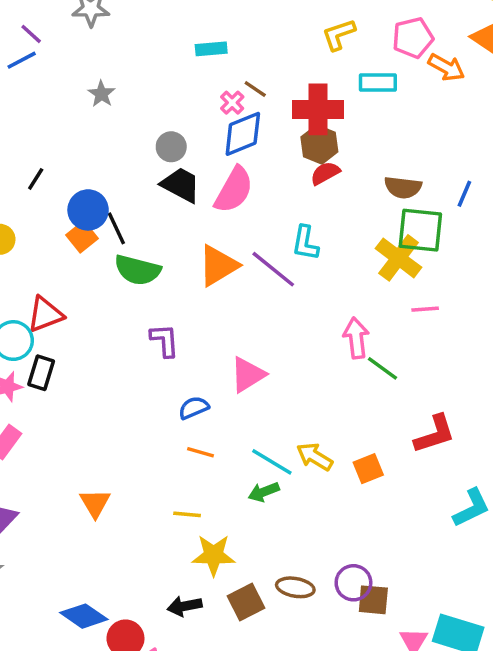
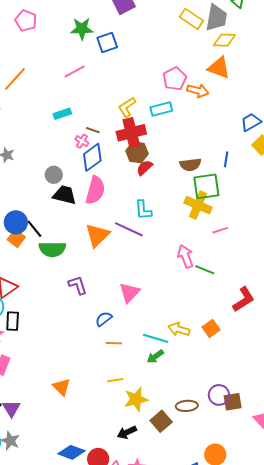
yellow L-shape: (339, 35) -> (127, 107), moved

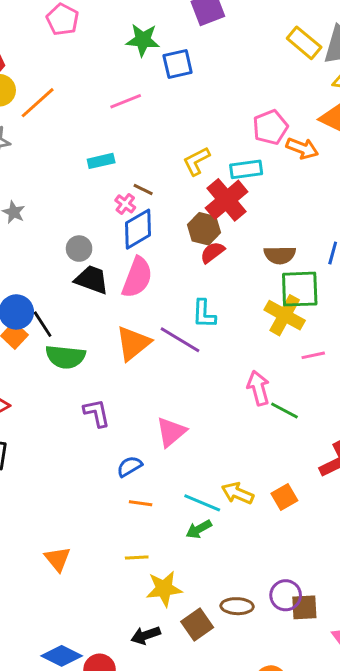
red cross: (131, 133) -> (227, 200), moved, turned -32

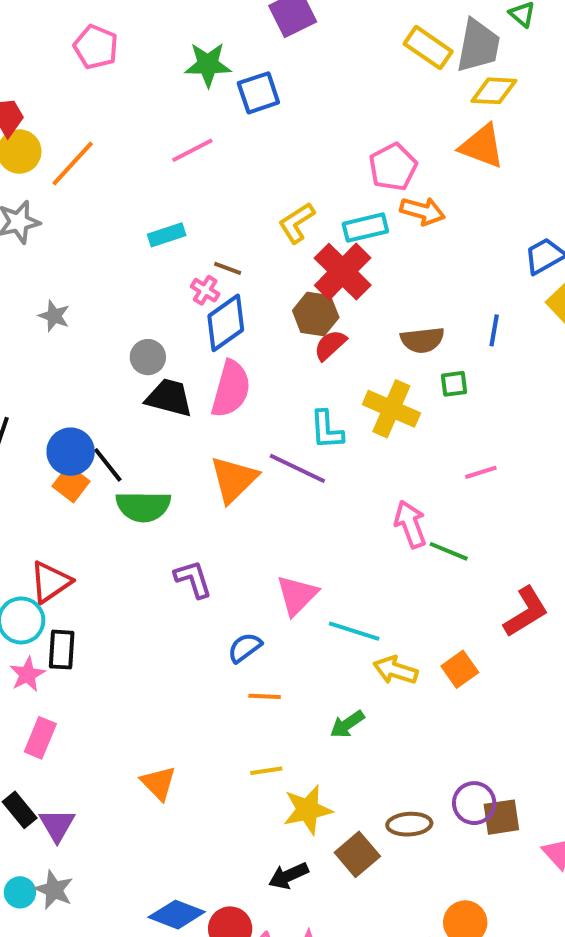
orange arrow: (302, 148) -> (423, 211), moved
green square: (300, 289) -> (454, 384), size x0.5
yellow cross: (285, 315) -> (391, 409), moved
cyan line: (202, 503) -> (354, 631), moved

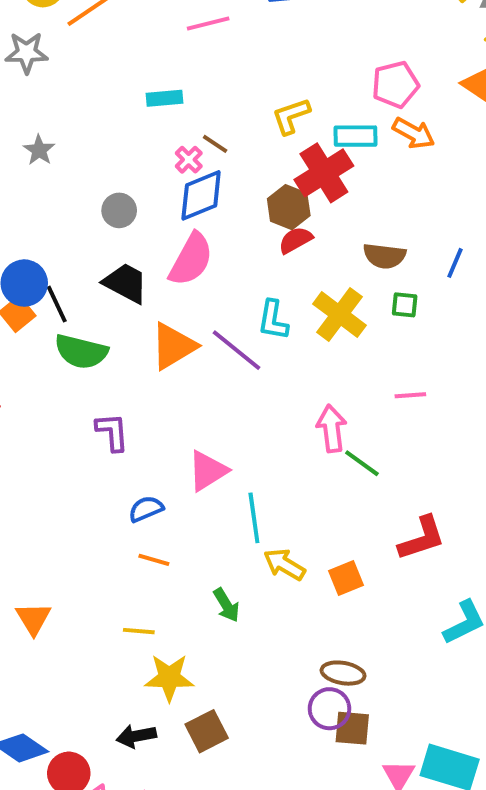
black trapezoid: (169, 398) -> (126, 283), moved
cyan line: (354, 631) -> (254, 518), turned 51
green arrow: (347, 724) -> (226, 605), turned -100
brown ellipse: (409, 824) -> (343, 673), moved

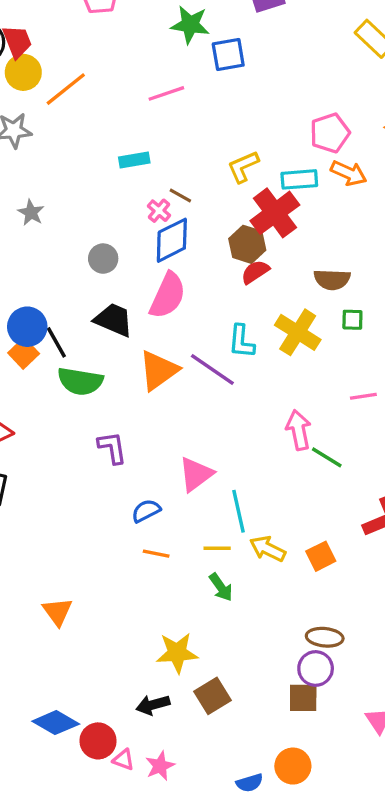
yellow line: (139, 631) -> (217, 548), moved
brown square: (352, 728) -> (303, 698), moved

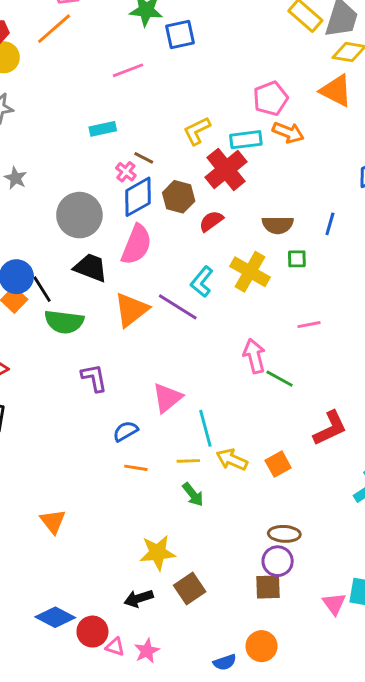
orange line: (66, 89) -> (54, 29), moved
brown hexagon: (247, 244) -> (179, 197), moved
gray circle: (103, 259) -> (79, 215), size x1.8
cyan L-shape: (241, 341) -> (202, 282), turned 36

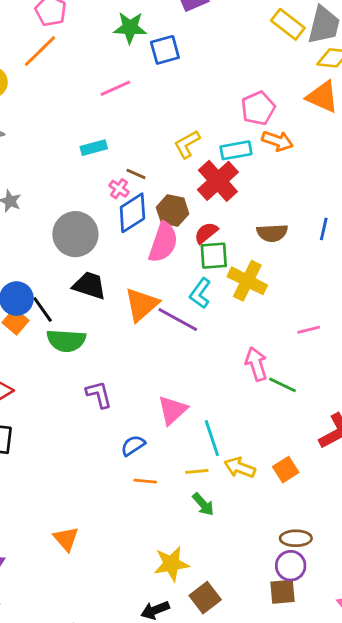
pink semicircle: (136, 245) -> (163, 242), moved
green square: (297, 259) -> (214, 256), moved, size x1.5
orange triangle: (131, 310) -> (142, 305), moved

